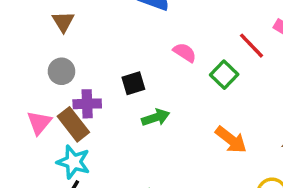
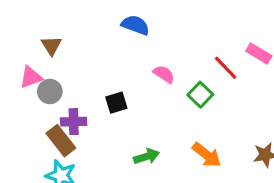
green arrow: (156, 117) -> (146, 156), moved
pink triangle: (39, 123) -> (31, 77), moved, turned 30

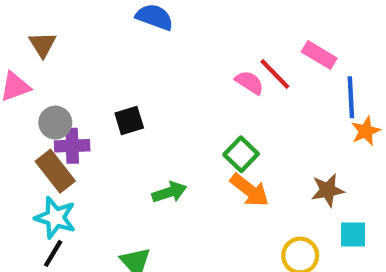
pink semicircle: (164, 74) -> (250, 82), moved
gray circle: (50, 92) -> (55, 123), moved
green square: (200, 95) -> (241, 154), moved

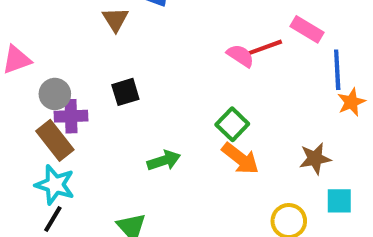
brown triangle: (43, 44) -> (115, 19), moved
red line: (275, 74) -> (265, 48), turned -66

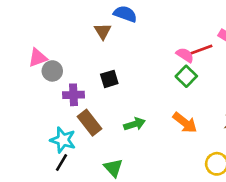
gray circle: (55, 94) -> (52, 71), moved
green square: (232, 124) -> (186, 76), moved
brown rectangle: (55, 140) -> (89, 123), moved

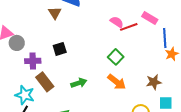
pink semicircle: (185, 55) -> (117, 22), moved
green square: (186, 76) -> (116, 57), moved

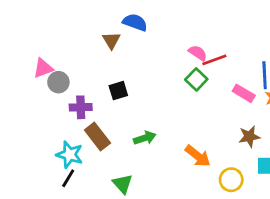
pink rectangle: (150, 18) -> (244, 93), moved
green square: (116, 57) -> (196, 79), moved
orange arrow: (117, 82) -> (198, 156), moved

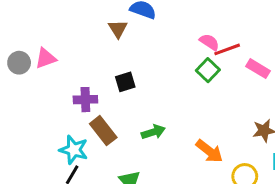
gray circle: (58, 82) -> (19, 63), moved
pink rectangle: (244, 93) -> (258, 69), moved

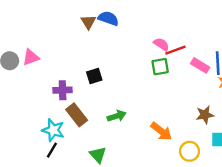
brown triangle: (118, 29) -> (88, 22), moved
green square: (208, 70) -> (160, 67), turned 36

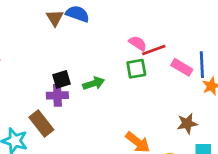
purple cross: (63, 90) -> (57, 95), moved
green arrow: (117, 116) -> (94, 83), moved

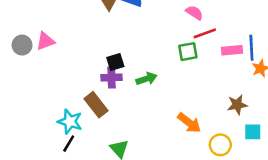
pink semicircle: (138, 43) -> (194, 13), moved
pink rectangle: (182, 67) -> (232, 50), turned -36
green arrow: (94, 83) -> (146, 79), moved

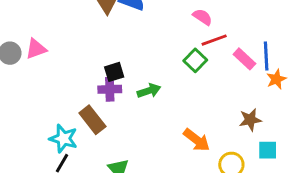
pink rectangle: (232, 50) -> (244, 59), turned 48
green square: (188, 52) -> (195, 60), turned -36

